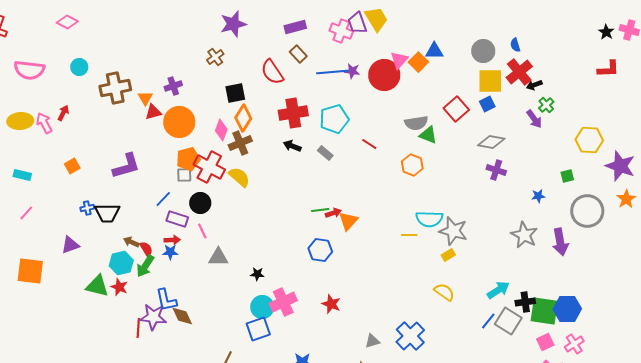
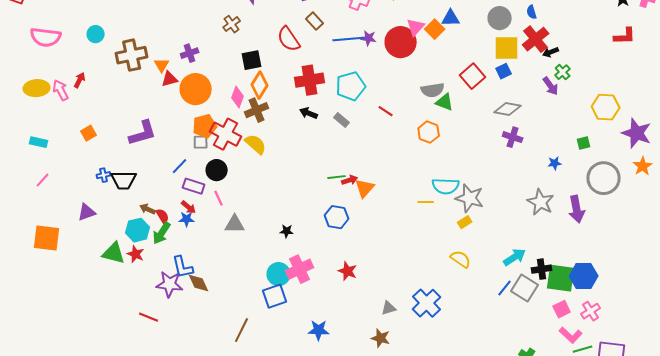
red arrow: (172, 240) -> (189, 207), turned 42
black star: (257, 274) -> (287, 231), moved
red line: (138, 328) -> (149, 317), moved, turned -72

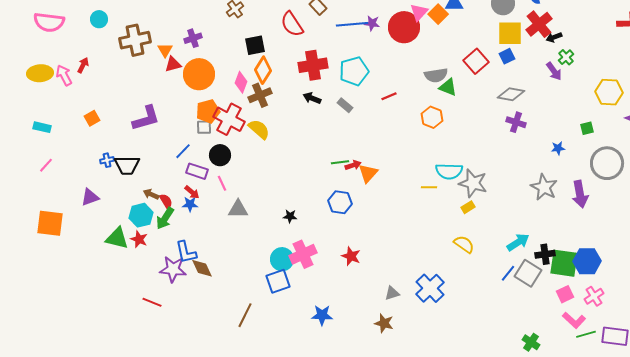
red line: (386, 111) -> (389, 96), turned -56

